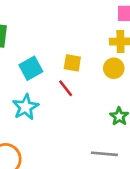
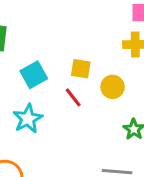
yellow circle: (114, 68) -> (113, 87), moved

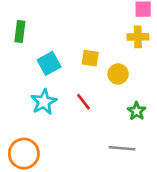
red line: (73, 97) -> (84, 102), moved

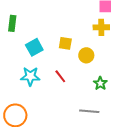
cyan star: (44, 102) -> (30, 76), turned 30

